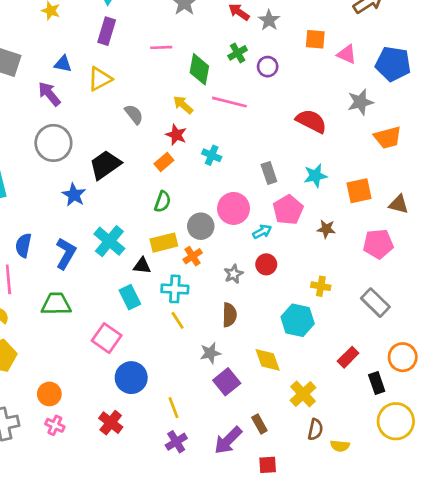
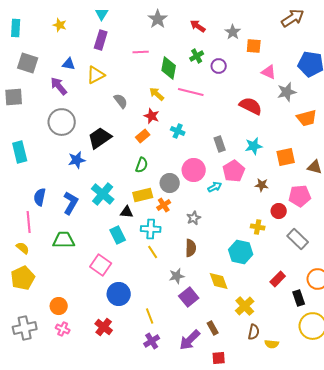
gray star: (269, 20) -> (233, 32), moved
pink triangle: (347, 54) -> (269, 72), moved
blue star: (74, 195) -> (77, 160), turned 30
red circle: (266, 264) -> (279, 211), moved

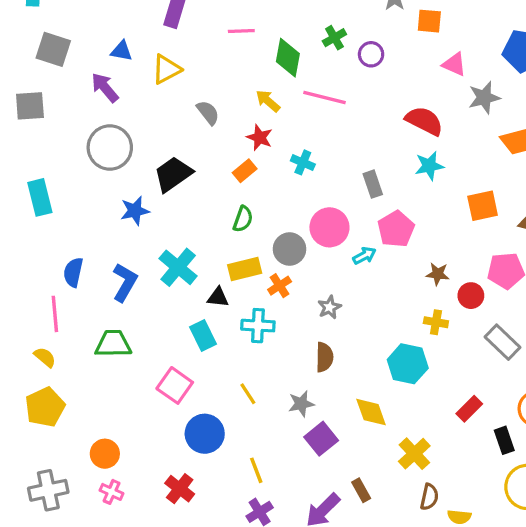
cyan star: (254, 146) -> (429, 166), moved
brown star: (262, 185) -> (438, 274), moved
yellow line: (153, 252) -> (248, 394), moved

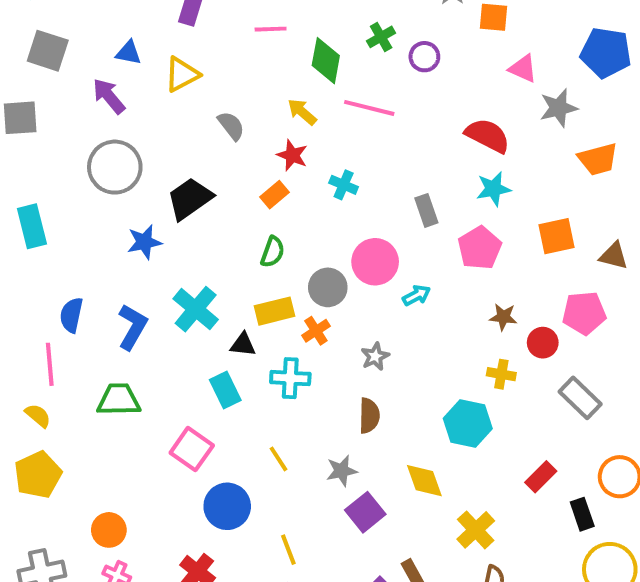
pink pentagon: (396, 229) -> (480, 248), moved

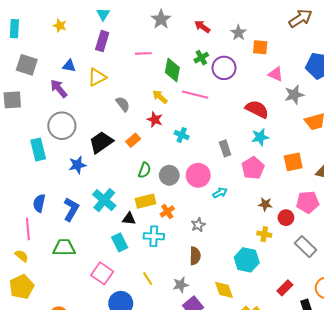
purple circle: (424, 57) -> (224, 68), size x1.5
orange rectangle: (275, 195) -> (133, 140), moved
cyan rectangle: (32, 226) -> (38, 149), moved
gray circle: (328, 287) -> (169, 175), moved

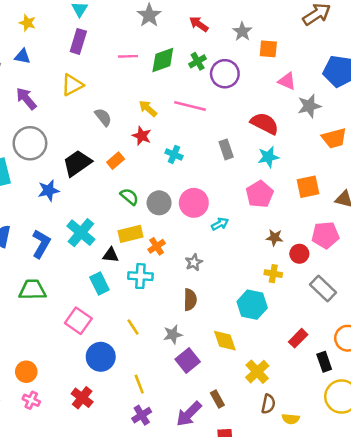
blue triangle: (69, 66) -> (22, 56), moved
green diamond: (172, 70) -> (163, 60), moved, turned 60
gray rectangle: (225, 148) -> (226, 149), moved
green semicircle: (144, 170) -> (129, 197), turned -70

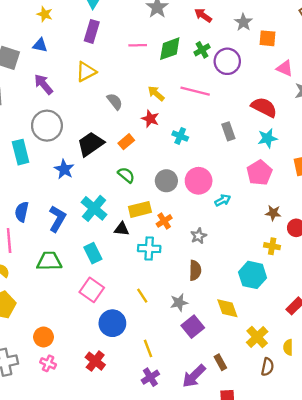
blue star: (49, 190) -> (64, 169), turned -30
green semicircle: (129, 197) -> (126, 175), moved
cyan rectangle: (99, 284) -> (93, 253), moved
yellow semicircle: (291, 419) -> (288, 347), moved, turned 84

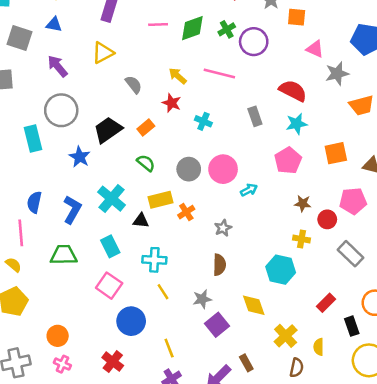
cyan cross: (149, 249) -> (154, 260), moved

